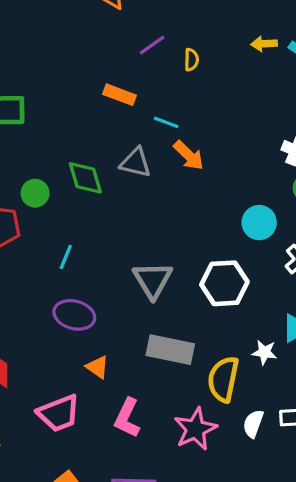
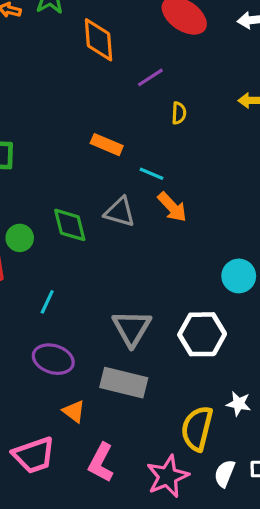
purple line: (152, 45) -> (150, 77), moved
gray rectangle: (170, 350) -> (124, 383), moved

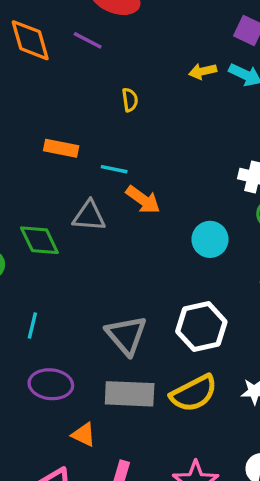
purple line: (150, 77) -> (88, 40), moved, turned 72
cyan circle: (239, 276) -> (210, 239), moved
yellow semicircle: (197, 428) -> (194, 393), moved, turned -120

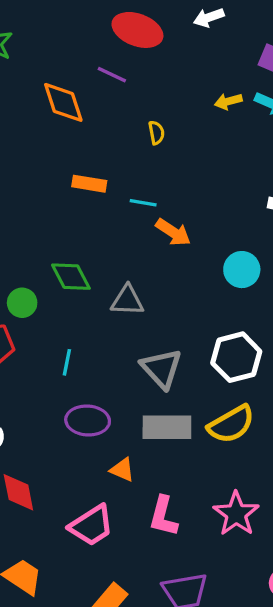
orange diamond: (30, 40) -> (63, 102), moved
gray triangle: (89, 216) -> (127, 300), moved

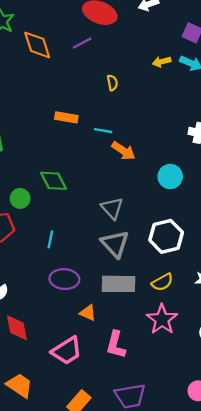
purple line: (112, 75) -> (82, 43), turned -54
orange diamond: (63, 102) -> (37, 45), moved
gray triangle: (127, 300) -> (112, 208), moved, turned 45
yellow semicircle: (231, 424) -> (162, 282), size x0.7
pink star: (236, 514) -> (162, 319), moved

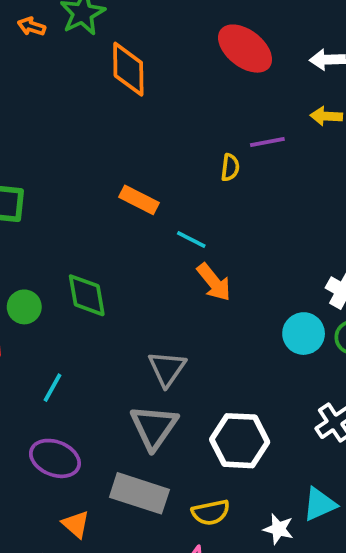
purple line: (82, 43) -> (267, 142), moved
yellow arrow: (162, 62) -> (326, 116), moved
cyan circle: (170, 177) -> (304, 334), moved

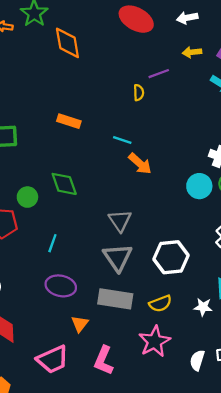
orange rectangle: (139, 200) -> (69, 121), moved
orange triangle: (76, 524) -> (80, 324), turned 36

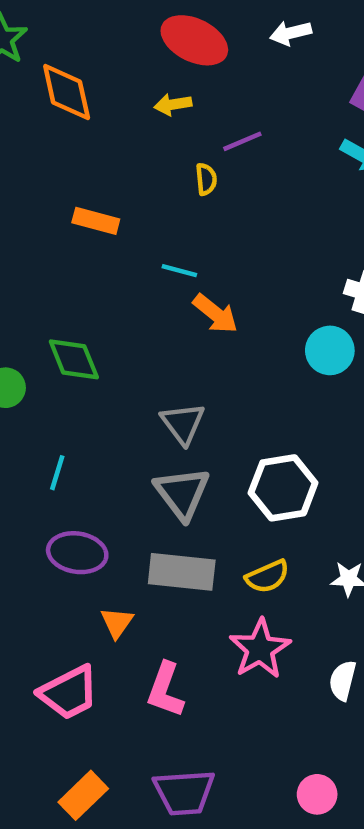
yellow arrow: (192, 52) -> (173, 104), moved
orange rectangle: (69, 121) -> (96, 221), moved

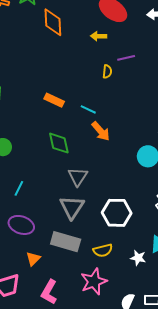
orange rectangle: (96, 221) -> (54, 100), moved
green diamond: (74, 359) -> (59, 143), moved

